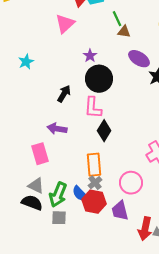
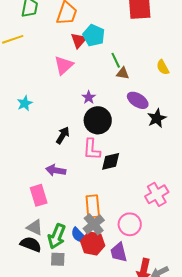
black diamond: (104, 131) -> (111, 161), moved, turned 45
gray cross: (95, 183) -> (94, 224), size x1.5

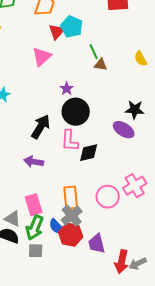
purple ellipse: (138, 100) -> (124, 130), moved
black star: (157, 118) -> (135, 110), turned 30
black arrow: (63, 135) -> (41, 127), size x1.4
pink rectangle: (39, 195) -> (34, 205), moved
pink circle: (130, 224) -> (108, 197), moved

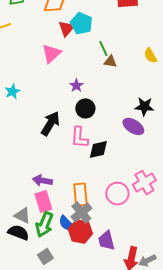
black circle: (76, 112) -> (85, 108), size x0.7
purple arrow: (34, 162) -> (42, 180), moved
gray square: (36, 251) -> (45, 256), moved, turned -35

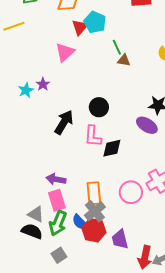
purple star: (76, 85) -> (43, 84), moved

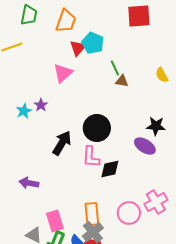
black circle: (99, 107) -> (97, 128), size x1.4
purple arrow: (56, 179) -> (29, 183), moved

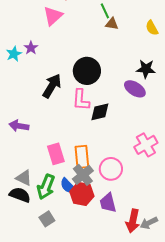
yellow semicircle: (162, 75) -> (152, 28), moved
pink circle: (129, 213) -> (111, 169), moved
pink rectangle: (55, 221) -> (56, 154), moved

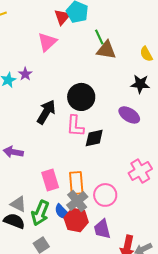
brown triangle: (112, 24) -> (106, 50), size x1.5
black star: (146, 69) -> (140, 84), moved

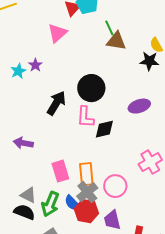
black star: (140, 84) -> (149, 61), moved
purple ellipse: (129, 115) -> (139, 106), turned -50

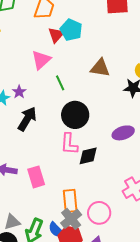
green line: (109, 28) -> (60, 83), moved
black arrow: (56, 103) -> (27, 119), moved
pink rectangle: (60, 171) -> (36, 177), moved
gray triangle: (28, 195) -> (12, 222), turned -42

